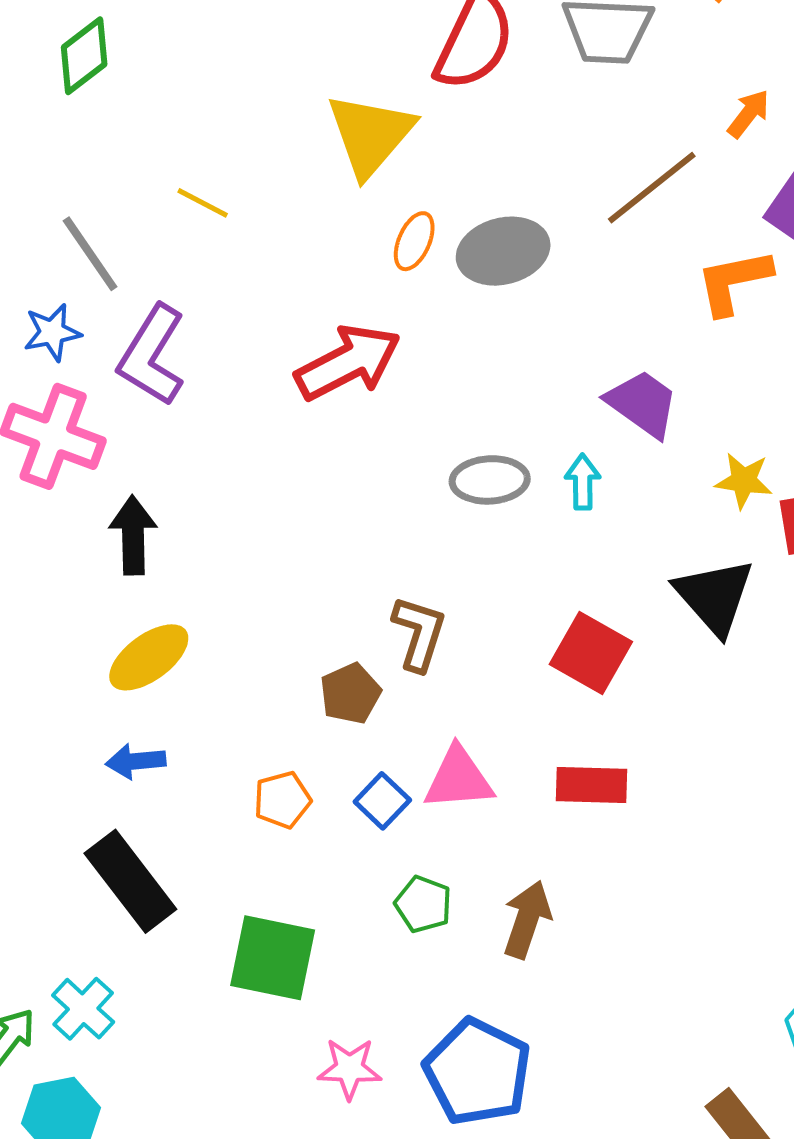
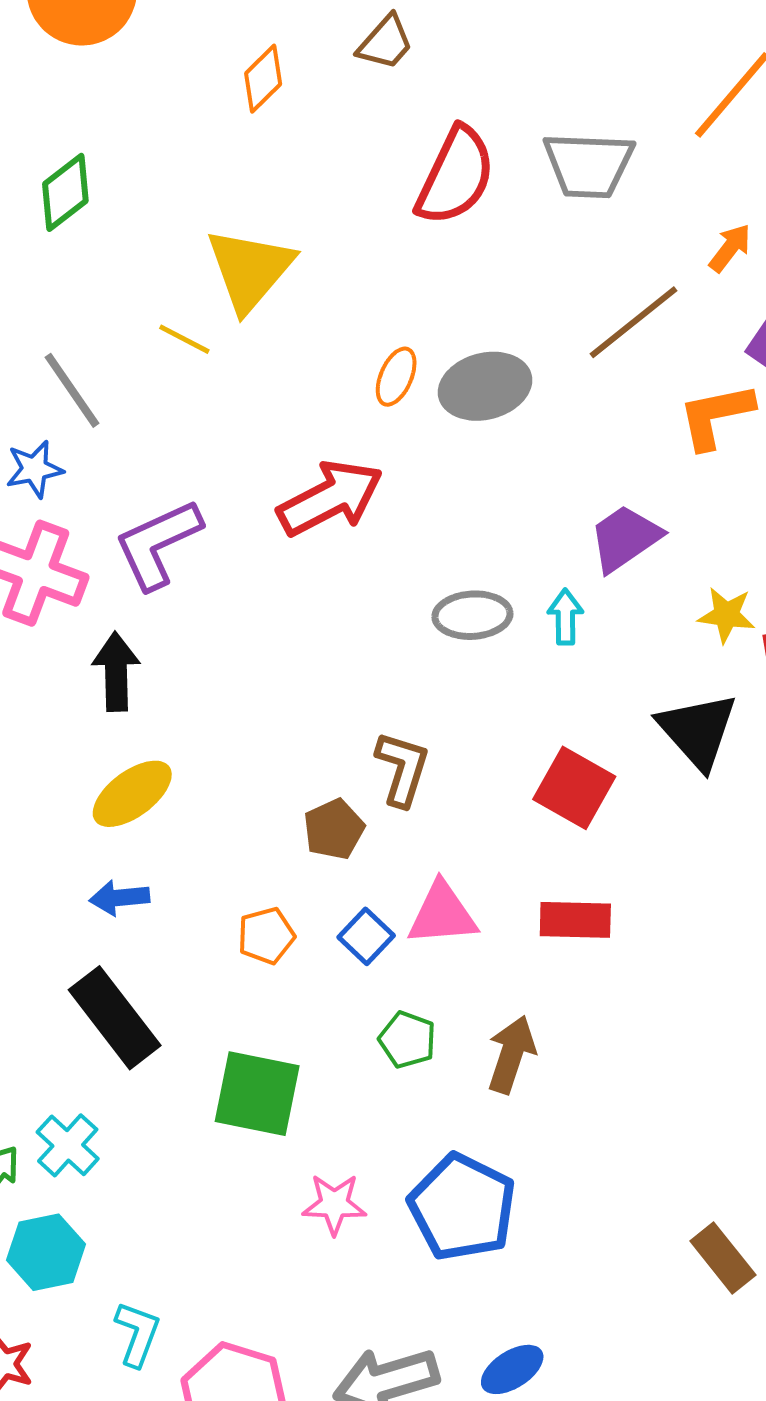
yellow triangle: (370, 135) -> (250, 270), moved
purple L-shape: (152, 355) -> (158, 544), moved, turned 34
purple trapezoid: (642, 404) -> (625, 538), turned -70

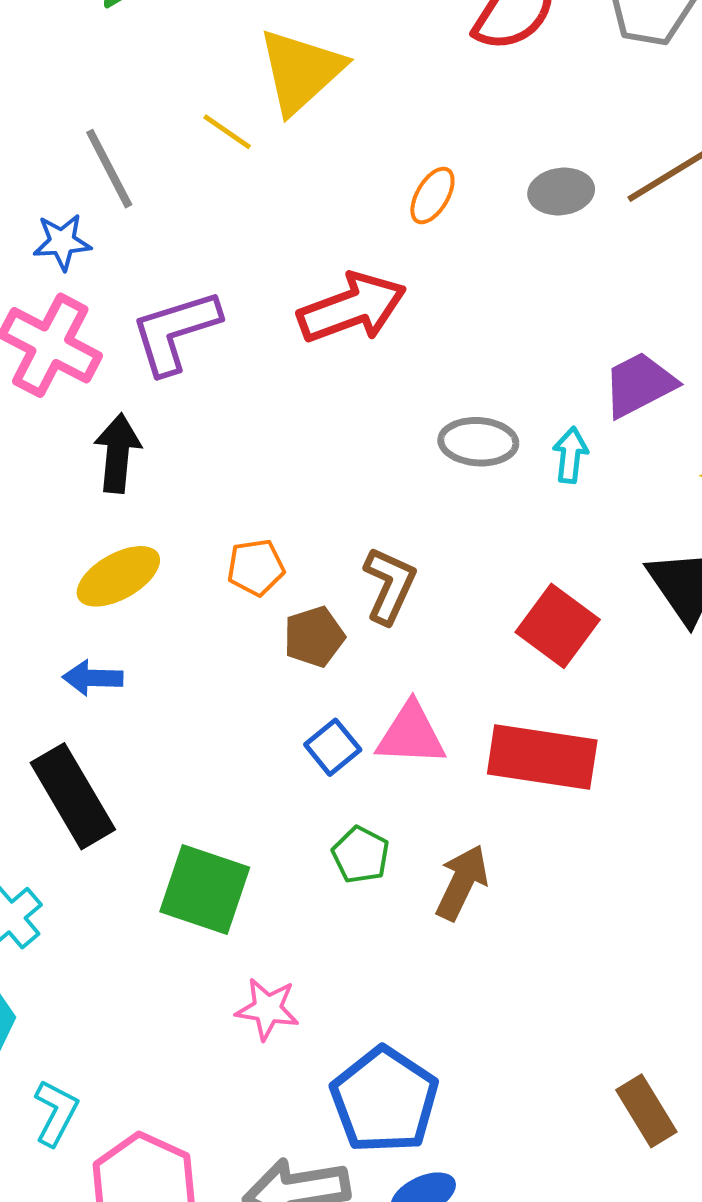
gray ellipse: (485, 386) -> (561, 191), moved, size x0.7
red rectangle: (575, 920) -> (542, 757), size x1.5
orange pentagon: (266, 936) -> (256, 567), moved
blue pentagon: (462, 1207) -> (384, 1100), moved

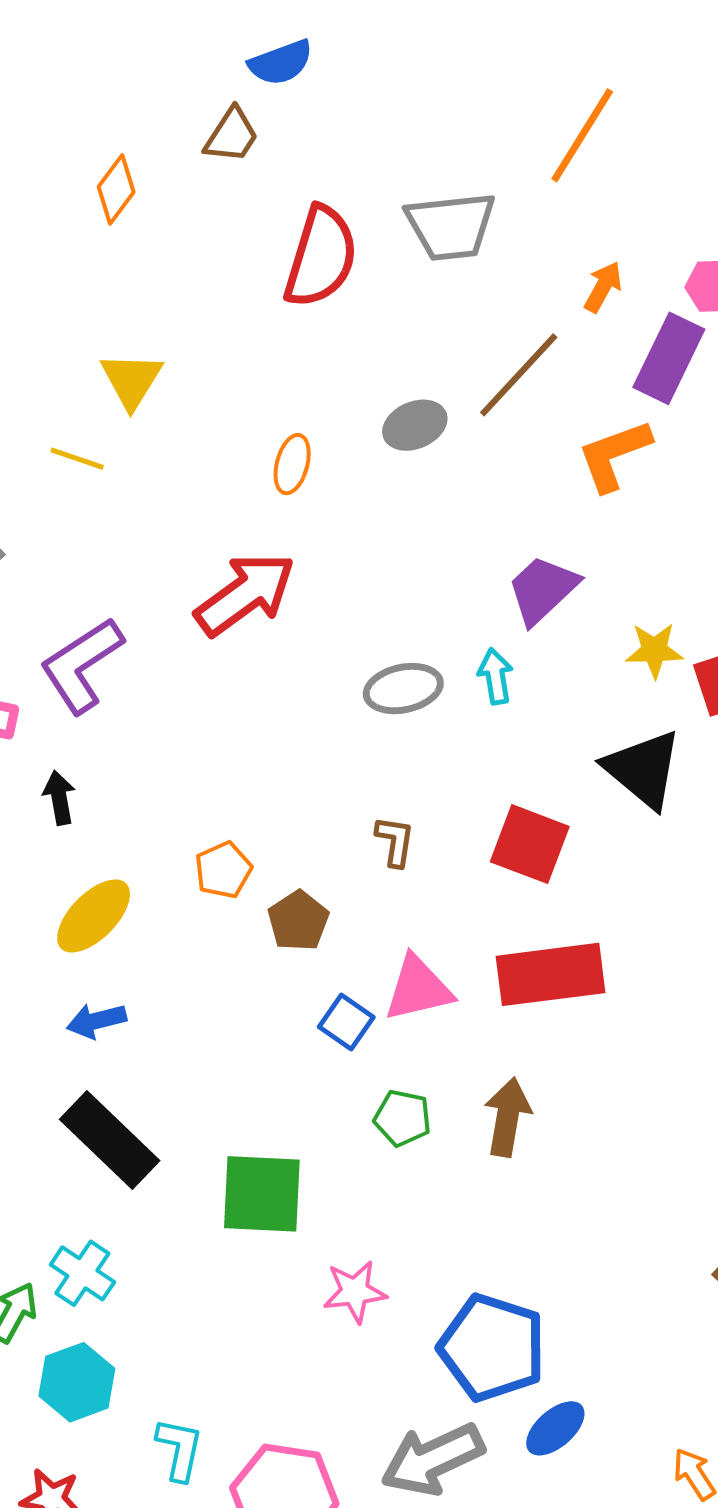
yellow triangle: (301, 71) -> (132, 380), size x0.7
black arrow: (118, 453) -> (59, 798), size x0.7
brown L-shape: (390, 585) -> (395, 841), moved, size x0.7

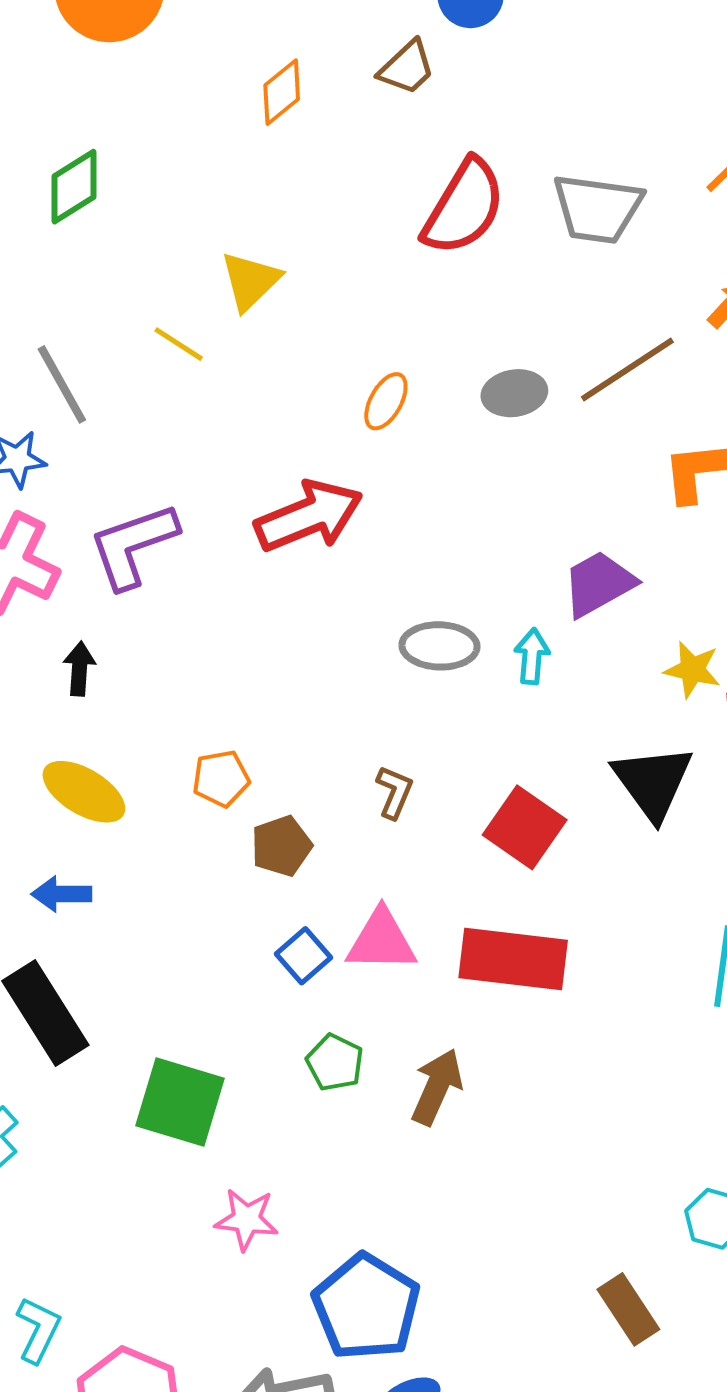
yellow ellipse: (94, 916) -> (84, 792), turned 62

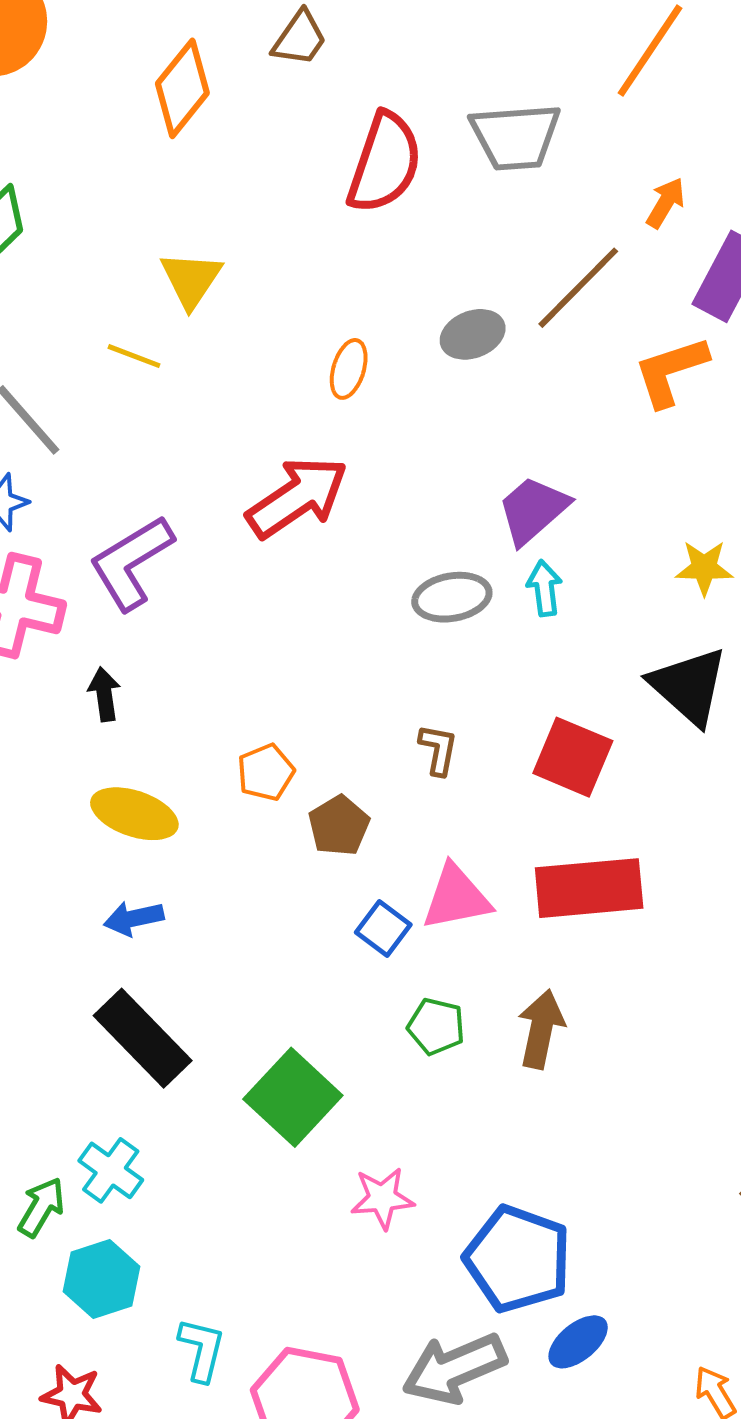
orange diamond: (282, 92) -> (182, 88), size x1.4
purple trapezoid: (599, 584) -> (533, 510), moved
green square: (180, 1102) -> (293, 1097), turned 38

